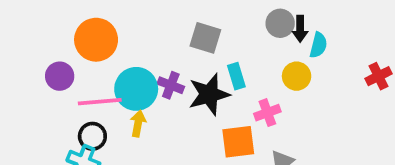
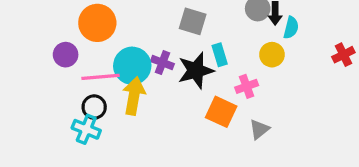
yellow arrow: (138, 123) -> (134, 96), size x1.6
orange square: (238, 142) -> (221, 112), turned 32

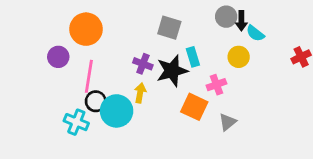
cyan semicircle: (291, 28) -> (255, 33), turned 114
cyan circle: (132, 66) -> (117, 111), moved
pink line: (101, 77) -> (89, 76), turned -76
yellow arrow: (134, 96) -> (140, 93), moved, size x0.6
black circle: (94, 107) -> (96, 101), moved

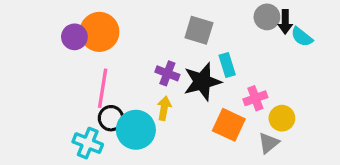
purple circle: (58, 57) -> (74, 37), moved
yellow circle: (239, 57) -> (282, 118), moved

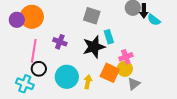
purple cross: (167, 73) -> (60, 42), moved
yellow arrow: (164, 108) -> (88, 82), moved
yellow circle: (282, 118) -> (125, 69), moved
cyan circle: (136, 130) -> (67, 77), moved

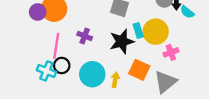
pink cross: (126, 57) -> (171, 52), moved
yellow circle: (125, 69) -> (156, 32), moved, size x1.5
cyan cross: (25, 84) -> (46, 71), moved
gray triangle: (134, 84) -> (165, 82), size x1.6

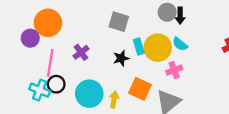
purple circle: (38, 12) -> (30, 38), moved
cyan semicircle: (187, 12) -> (180, 44), moved
purple cross: (85, 36) -> (81, 52), turned 32
black star: (122, 41) -> (121, 58), size x0.6

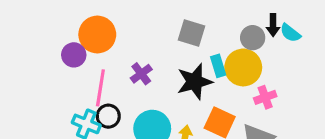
gray circle: (167, 12) -> (253, 38), moved
cyan semicircle: (180, 44) -> (290, 33), moved
black star: (121, 58) -> (195, 82), size x1.6

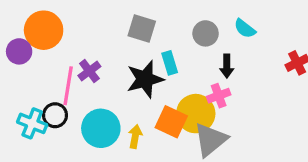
black arrow: (273, 25) -> (227, 66), moved
yellow circle: (243, 67) -> (196, 114), moved
pink line: (100, 88) -> (68, 86), moved

